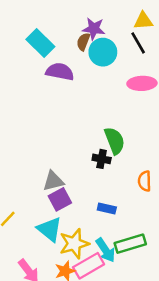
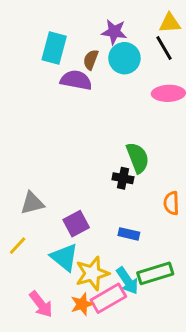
brown semicircle: (83, 42) -> (91, 60), moved
cyan rectangle: (40, 43) -> (54, 48), turned 60
gray triangle: (53, 181) -> (32, 203), moved

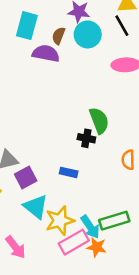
purple square: (76, 224) -> (26, 178), moved
blue rectangle: (129, 234) -> (69, 172), moved
orange star: (82, 304) -> (97, 247), moved, turned 30

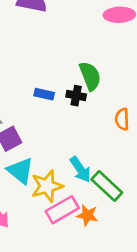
blue rectangle: (69, 172) -> (44, 94), moved
green rectangle: (114, 221) -> (107, 186), turned 60
cyan arrow: (90, 227) -> (80, 169), moved

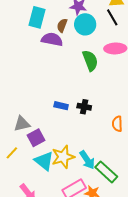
green semicircle: (90, 76) -> (90, 61), moved
yellow star: (47, 186) -> (63, 157), moved

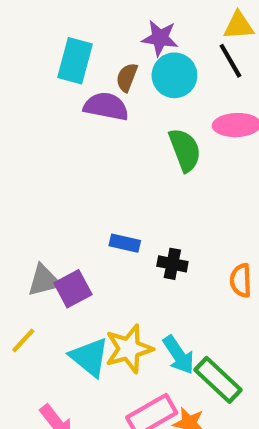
black cross: (84, 107) -> (172, 264), moved
purple square: (36, 138) -> (73, 289), moved

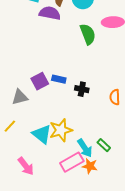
purple square: (73, 289) -> (40, 81), moved
cyan arrow: (179, 355) -> (85, 148), moved
green rectangle: (218, 380) -> (104, 145), size x0.6

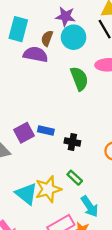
green rectangle: (104, 145) -> (75, 178), moved
cyan arrow: (85, 148) -> (90, 206), moved

